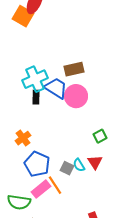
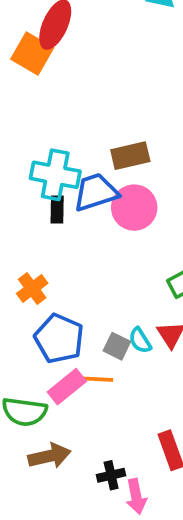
cyan cross: (35, 79) -> (55, 175), turned 35
blue trapezoid: (56, 88) -> (96, 192), turned -50
orange line: (55, 185) -> (94, 379), turned -54

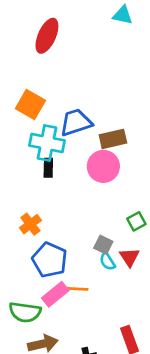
orange square: (32, 54) -> (30, 105), moved
brown rectangle: (130, 156) -> (113, 139), moved
blue trapezoid: (96, 192) -> (76, 122), moved
gray square: (117, 346) -> (103, 245), moved

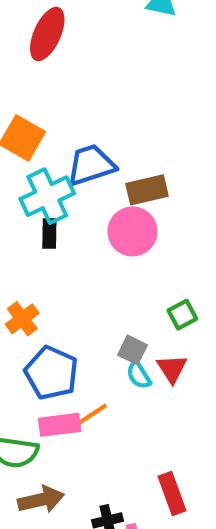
cyan cross: (47, 143) -> (47, 196), turned -36
orange line: (74, 289) -> (89, 416), turned -36
pink rectangle: (55, 294) -> (60, 425), turned 32

